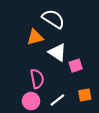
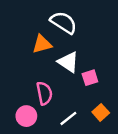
orange square: (85, 95) -> (101, 112), turned -32
pink circle: (31, 101) -> (26, 116), moved

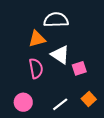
white semicircle: (64, 23) -> (56, 20), turned -35
pink semicircle: (44, 93) -> (36, 68), moved

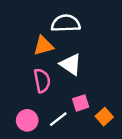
pink square: (79, 68) -> (81, 103), moved
white line: (60, 104) -> (58, 119), moved

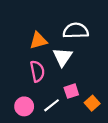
white semicircle: (66, 23) -> (76, 31), moved
white triangle: (71, 64) -> (63, 57), turned 30

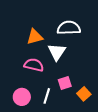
pink semicircle: (37, 71) -> (34, 65), turned -66
white line: (52, 105) -> (47, 96), turned -35

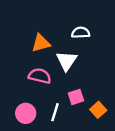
white semicircle: (69, 28) -> (81, 33), size x0.7

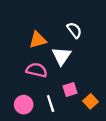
white semicircle: (81, 33) -> (74, 30), turned 56
white line: (55, 112) -> (51, 104), turned -35

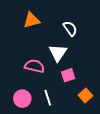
orange triangle: (38, 40) -> (31, 20), moved
pink square: (70, 90) -> (68, 75), moved

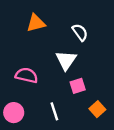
pink semicircle: (35, 66) -> (27, 75), moved
pink circle: (22, 99) -> (14, 113), moved

